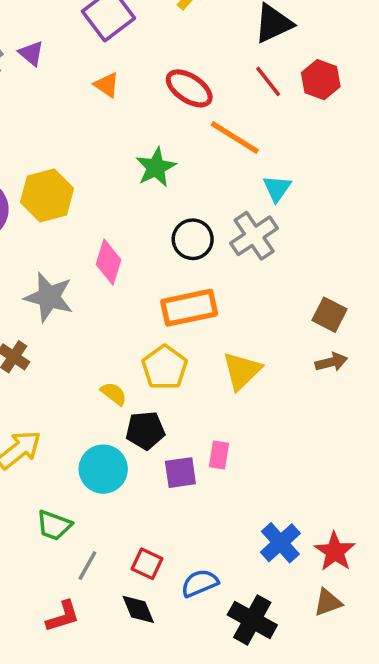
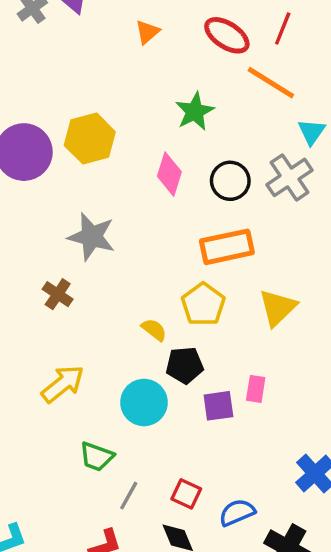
red line: (268, 81) -> (283, 29), moved, turned 60
orange triangle: (107, 85) -> (147, 32), turned 44
pink diamond: (108, 262) -> (169, 174), moved

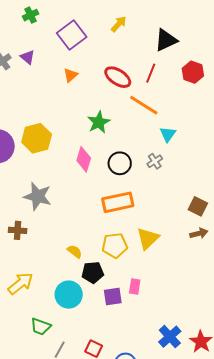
gray cross: (289, 177) -> (155, 161), size x0.6
brown cross: (58, 294) -> (18, 230), turned -30
yellow pentagon: (203, 304) -> (115, 245), moved, turned 30

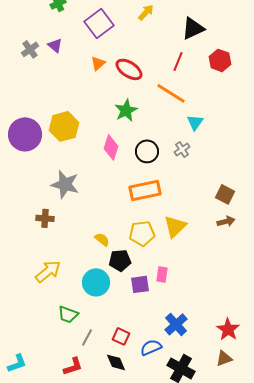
red ellipse: (118, 77) -> (129, 69), moved
blue cross: (170, 337) -> (176, 324), moved

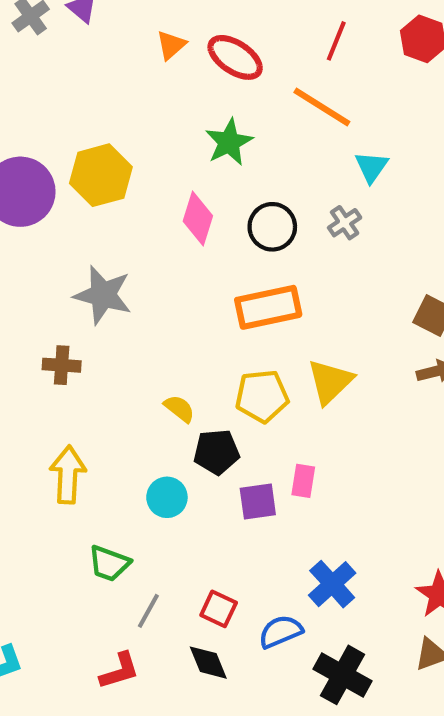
yellow arrow: (48, 271) -> (68, 475), turned -48
cyan circle: (96, 282) -> (167, 497), size x0.7

